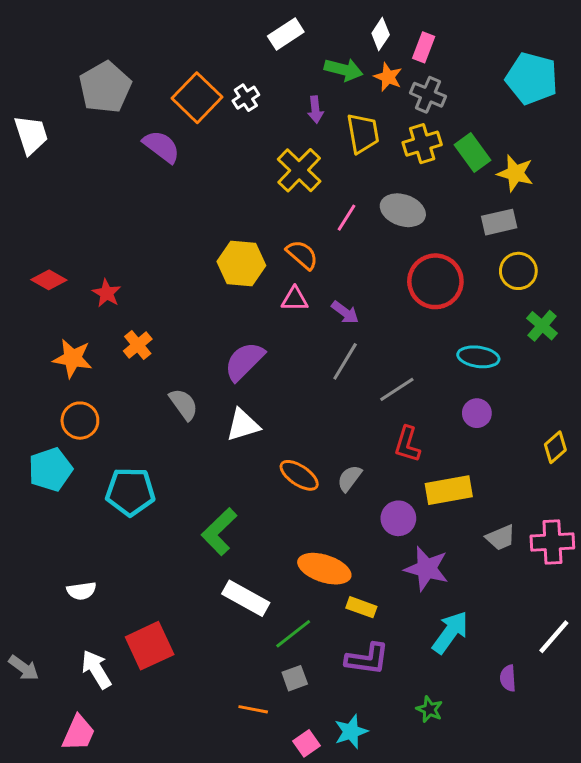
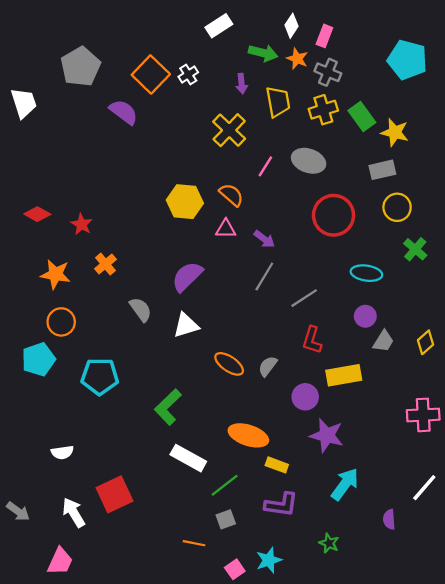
gray trapezoid: (501, 538) -> (383, 341), moved, turned -35

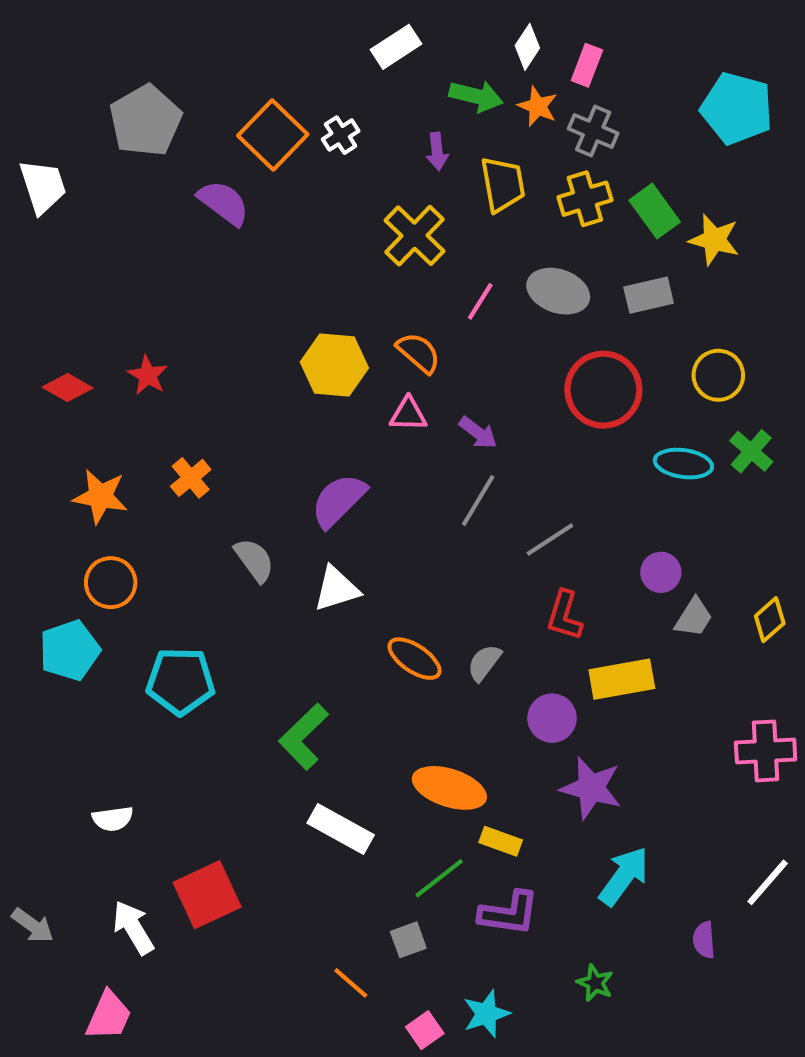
gray rectangle: (382, 170) -> (649, 295), moved
red star: (82, 224) -> (148, 375), moved
cyan ellipse: (366, 273) -> (683, 464), moved
green line: (225, 485) -> (439, 878), moved
orange line: (194, 543) -> (351, 983), turned 30

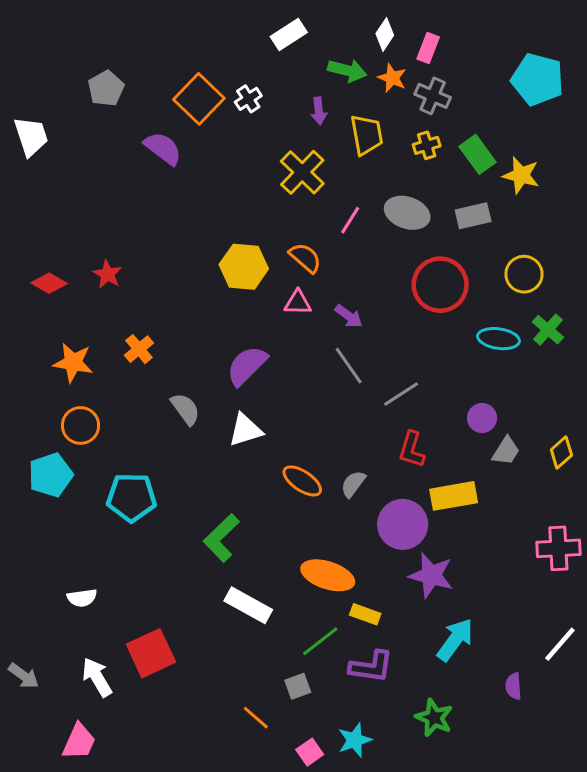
gray pentagon: (146, 121) -> (106, 88), size x0.7
yellow cross: (585, 199) -> (427, 145), size x0.7
gray line: (478, 500) -> (349, 366), turned -66
purple circle: (552, 718) -> (403, 524), size x1.4
green star: (595, 983) -> (434, 718), size x1.4

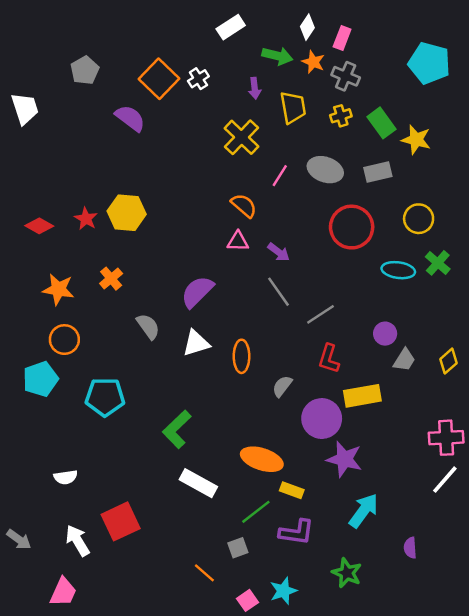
yellow hexagon: (244, 267) -> (127, 213), moved
orange ellipse: (302, 481) -> (241, 356), moved, turned 56
white line: (560, 644) -> (445, 480), moved

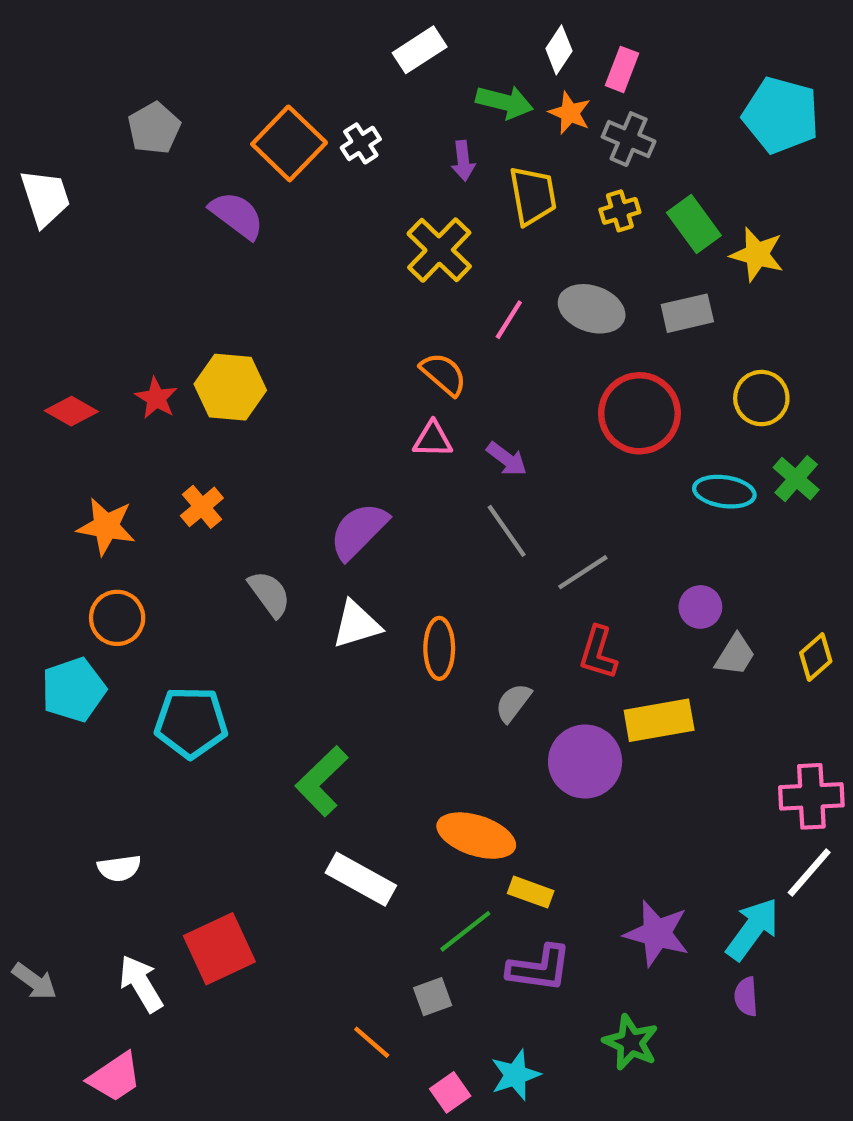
purple star: (344, 459) -> (657, 933), moved
cyan arrow: (364, 511) -> (753, 929), moved
pink trapezoid: (63, 592) -> (115, 1077), turned 32

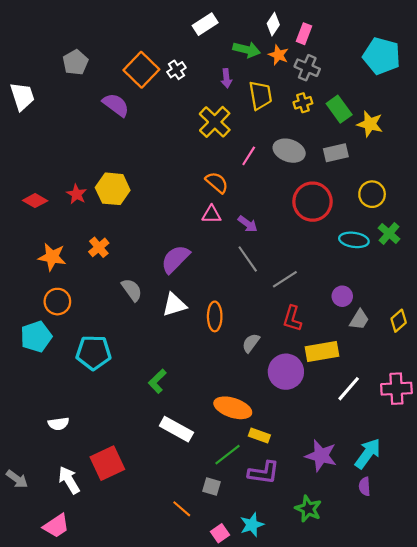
green L-shape: (322, 781) -> (157, 381), size x0.7
white line: (809, 873) -> (349, 389), moved
gray square: (433, 997) -> (212, 486), turned 36

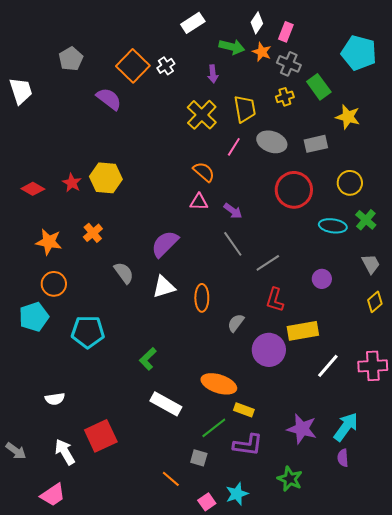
yellow trapezoid: (260, 95) -> (245, 109), moved
green rectangle: (339, 109) -> (319, 87), moved
gray trapezoid: (359, 320) -> (371, 264), moved, turned -60

